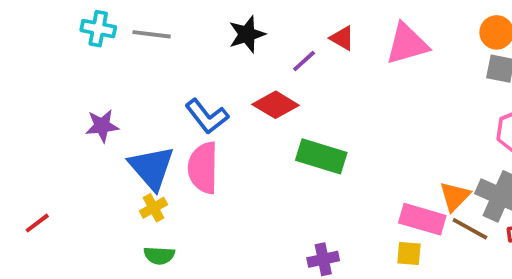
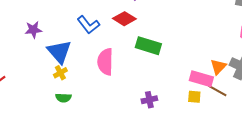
pink semicircle: (203, 168) -> (105, 62), moved
brown line: (470, 229) -> (217, 91), moved

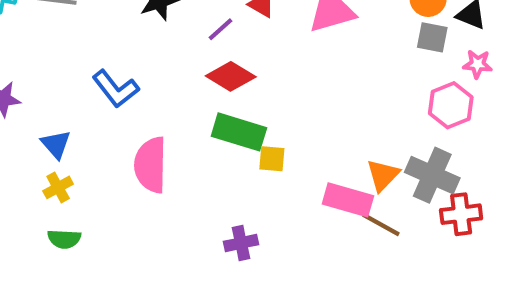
red diamond: (124, 19) -> (231, 76), moved
blue triangle: (59, 52) -> (56, 144), size x0.6
yellow square: (194, 97) -> (272, 159), moved

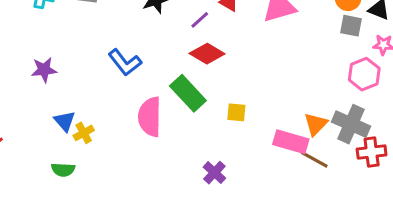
green rectangle: (239, 132) -> (188, 93), moved, turned 30
blue triangle: (56, 144) -> (65, 121), moved
green semicircle: (64, 239) -> (63, 170), moved
purple cross: (241, 243) -> (214, 173), turned -35

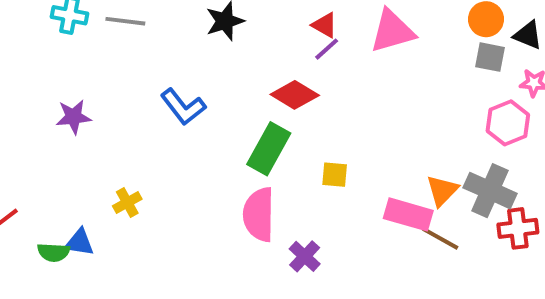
purple line: (200, 20) -> (327, 49), moved
green rectangle: (188, 93) -> (269, 149), turned 72
pink semicircle: (150, 117) -> (259, 214), moved
blue triangle: (65, 121) -> (79, 242), moved, turned -40
green semicircle: (63, 170) -> (54, 252), moved

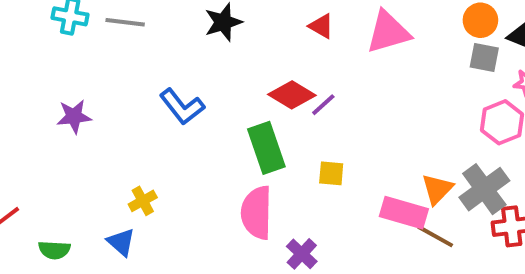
purple line: (327, 49) -> (323, 105), moved
green rectangle: (269, 149) -> (266, 148), turned -48
gray cross: (490, 191) -> (484, 189), turned 30
yellow cross: (127, 203) -> (143, 201), moved
blue triangle: (79, 242) -> (121, 242), moved, turned 32

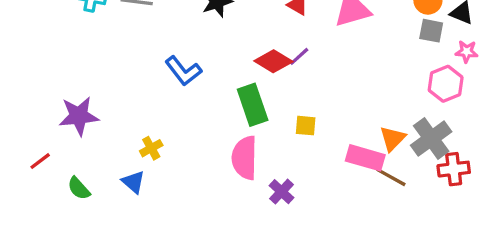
purple line: (323, 105) -> (299, 56), moved
purple star: (74, 116) -> (79, 116), moved, size x1.4
green semicircle: (54, 250) -> (79, 188), turned 45

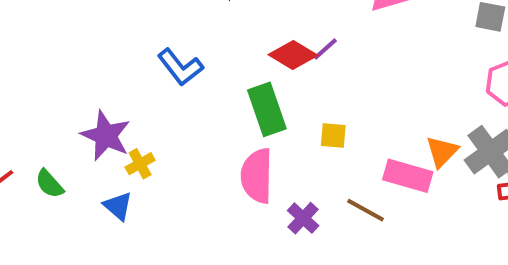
purple star: (79, 116) -> (106, 136), moved, turned 30
brown line: (391, 177) -> (365, 210), moved
green semicircle: (79, 188) -> (49, 184), moved

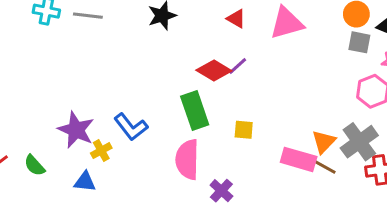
blue L-shape: (180, 67) -> (131, 127), moved
blue triangle: (118, 206) -> (85, 182), turned -35
brown line: (365, 210) -> (322, 165), moved

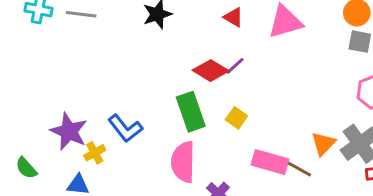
yellow square: (244, 130) -> (236, 118), moved, turned 30
pink rectangle: (299, 159) -> (270, 162), moved
brown line: (322, 165) -> (297, 168), moved

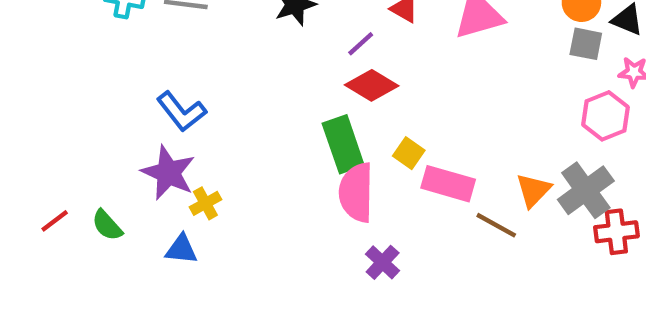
purple line: (235, 66) -> (361, 44), moved
blue L-shape: (125, 128) -> (181, 112), moved
pink semicircle: (183, 162) -> (356, 192), moved
pink rectangle: (270, 162) -> (448, 184), moved

